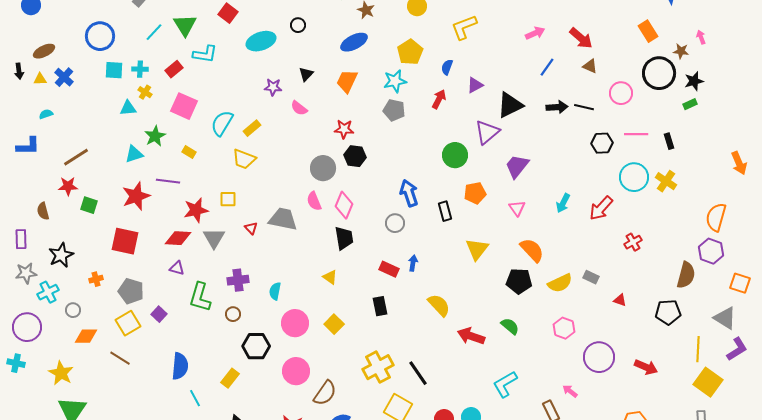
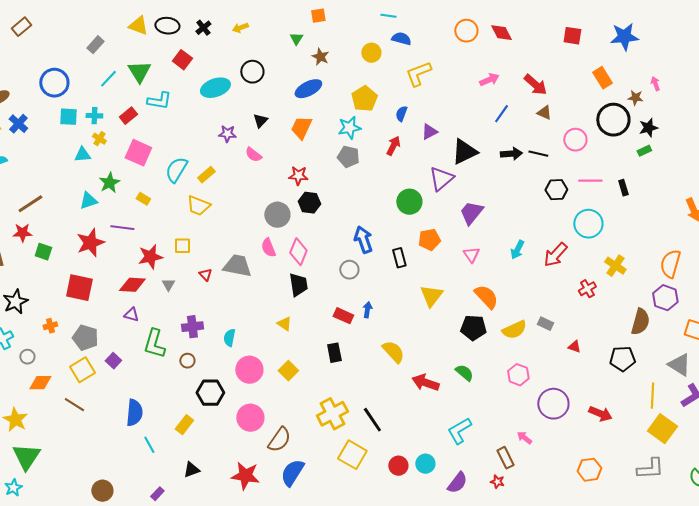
black circle: (298, 25) -> (252, 72), size x1.5
yellow cross: (666, 181) -> (615, 266), moved
gray triangle: (214, 238) -> (168, 285), size x0.6

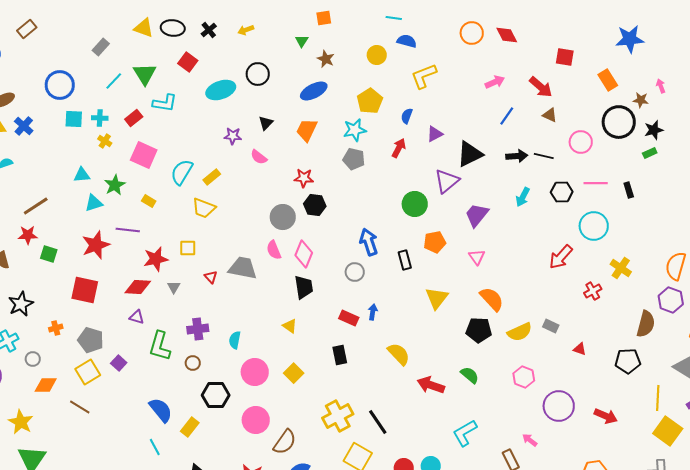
red square: (572, 36) -> (565, 57), moved
cyan triangle: (82, 155) -> (82, 175), moved
cyan arrow: (517, 250) -> (523, 197), moved
blue semicircle: (134, 413) -> (161, 410), moved, turned -44

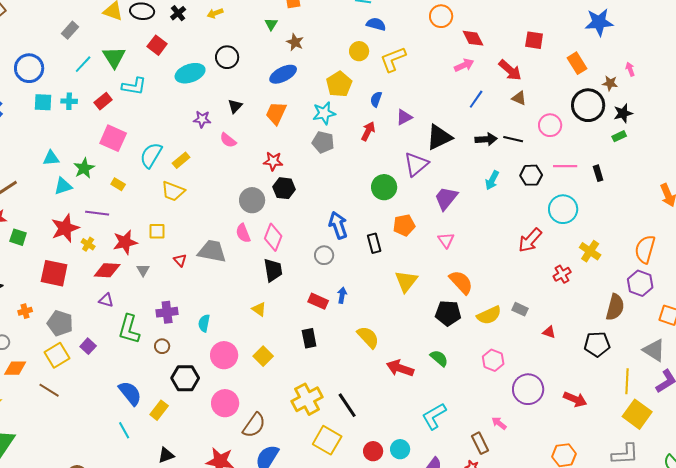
red diamond: (507, 35) -> (473, 38), moved
yellow circle: (377, 55) -> (359, 51), moved
yellow cross: (105, 141) -> (88, 244), moved

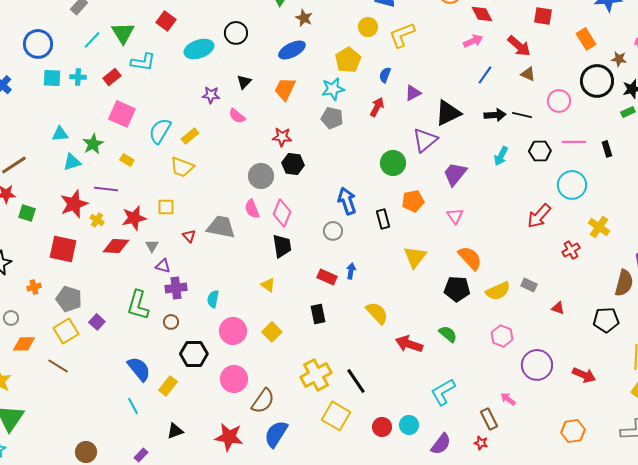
purple triangle: (106, 300) -> (163, 266), moved

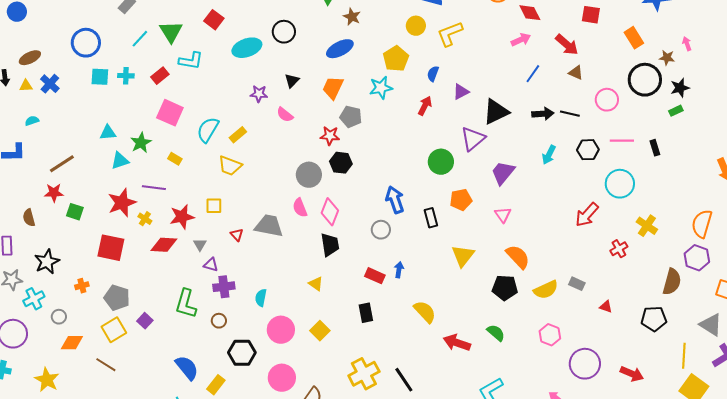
gray pentagon: (332, 118) -> (351, 117), moved

